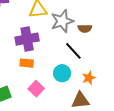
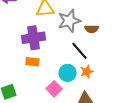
orange star: (89, 78) -> (87, 72), moved
pink square: (36, 89) -> (54, 89), moved

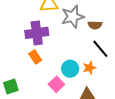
black line: (80, 51) -> (100, 49), moved
orange rectangle: (32, 62) -> (35, 57), turned 48

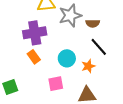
cyan circle: (70, 69) -> (67, 58), moved
pink square: (56, 84) -> (56, 84), turned 35

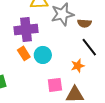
cyan circle: (67, 58) -> (43, 55), moved
pink square: (56, 84) -> (55, 85), moved

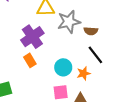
purple cross: (26, 30) -> (32, 37), turned -30
cyan circle: (43, 55) -> (63, 67), moved

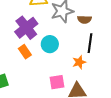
black line: (95, 55) -> (90, 43), turned 48
cyan circle: (63, 67) -> (50, 44), moved

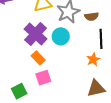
cyan circle: (50, 44) -> (61, 36), moved
pink square: (57, 82) -> (43, 78), moved

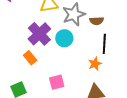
orange rectangle: (38, 58) -> (30, 58), moved
pink square: (43, 78) -> (57, 82), moved

